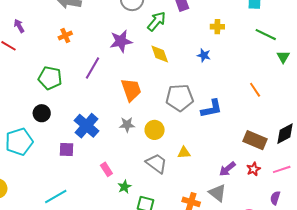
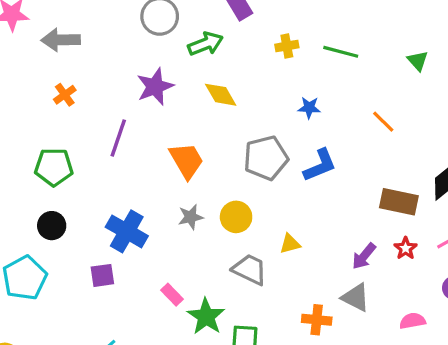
green arrow: (157, 21) -> (205, 44), turned 40
yellow cross: (217, 27) -> (287, 46), moved
green line: (266, 35) -> (341, 52), moved
blue star: (204, 55) -> (309, 108), moved
green star: (124, 187) -> (206, 317), size x1.6

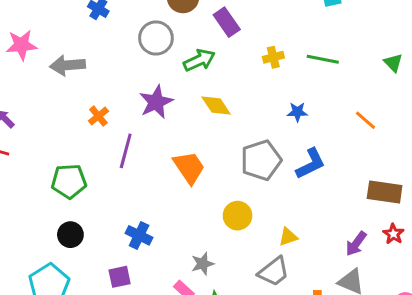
orange cross: (65, 95) -> (98, 116), moved
gray star: (191, 217) -> (203, 264), moved
blue cross: (127, 231) -> (139, 235), size x0.7
gray trapezoid: (250, 269) -> (274, 272), moved, turned 120

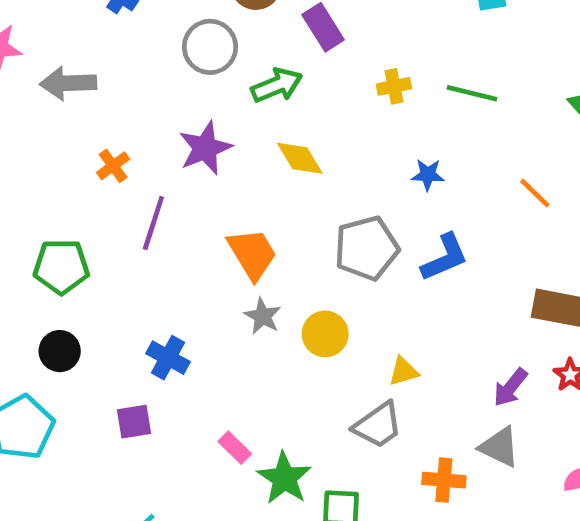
gray star: (203, 264) -> (263, 316), moved, turned -30

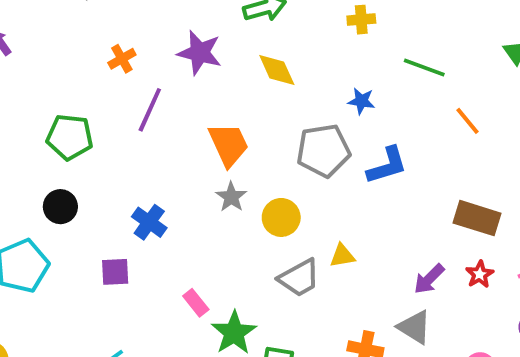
green line: (472, 93) -> (424, 68), moved
purple star: (205, 148) -> (200, 53), turned 30
blue star: (428, 175) -> (361, 101), moved
gray trapezoid: (378, 425) -> (299, 278), moved

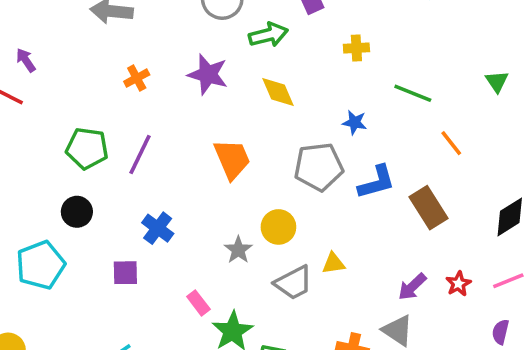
purple line: (150, 110) -> (140, 155), moved
gray star: (231, 197) -> (238, 250), moved
brown rectangle: (477, 218) -> (428, 208), moved, turned 39

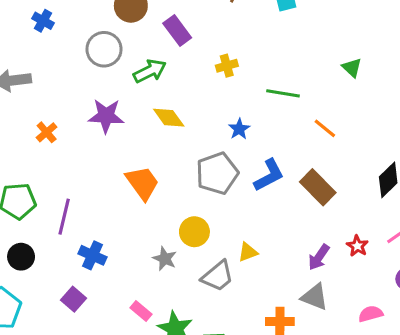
blue star: (355, 122) -> (239, 129), turned -30
purple line: (140, 155) -> (64, 217), moved
purple square: (125, 273) -> (73, 299), turned -35

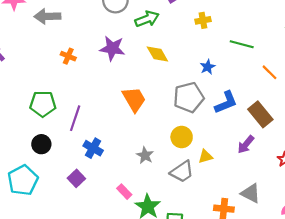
orange cross: (47, 132) -> (68, 56), turned -32
yellow circle: (194, 232) -> (182, 137), moved
purple arrow: (319, 257) -> (246, 144), moved

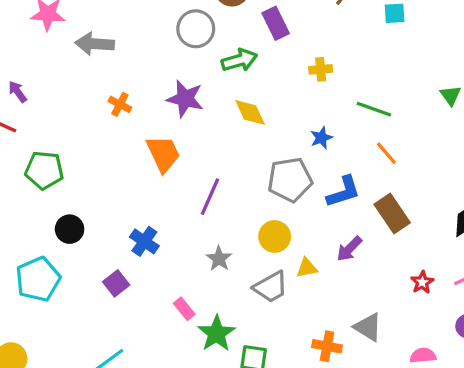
orange line: (269, 72) -> (386, 153), moved
orange trapezoid: (134, 99) -> (163, 154), moved
green pentagon: (43, 104) -> (44, 170), moved
purple line: (75, 118) -> (210, 197), moved
purple arrow: (246, 144) -> (349, 249), moved

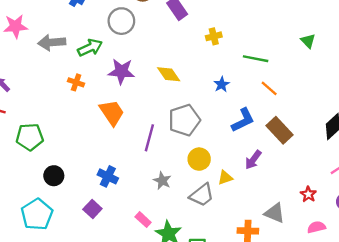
green arrow: (239, 60) -> (90, 48), moved
gray pentagon: (290, 180) -> (184, 120), moved
red star: (422, 282) -> (308, 194), moved

